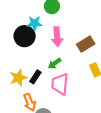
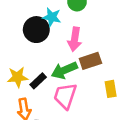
brown rectangle: (86, 44) -> (90, 61), moved
green arrow: (55, 64) -> (64, 70), size x1.5

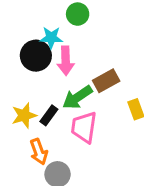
pink arrow: (75, 39) -> (66, 61), moved

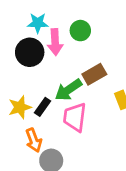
green circle: (78, 14) -> (80, 31), moved
cyan star: (51, 38) -> (38, 23), moved
pink arrow: (66, 61) -> (55, 42), moved

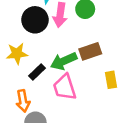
yellow star: (20, 107) -> (17, 54), moved
pink trapezoid: (75, 117) -> (65, 87), turned -36

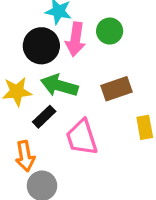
green arrow: (64, 61) -> (59, 86), moved, turned 40

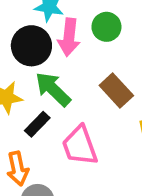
green arrow: (59, 86) -> (53, 89), turned 30
brown rectangle: (117, 89) -> (116, 90), turned 68

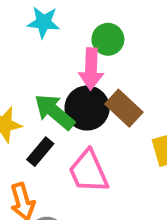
pink arrow: (69, 37) -> (91, 69), moved
black circle: (31, 46) -> (87, 108), moved

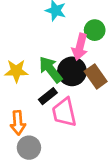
black rectangle: (40, 152) -> (48, 96), moved

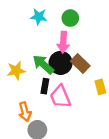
green circle: (95, 30) -> (70, 18), moved
black rectangle: (48, 96) -> (45, 86), turned -32

